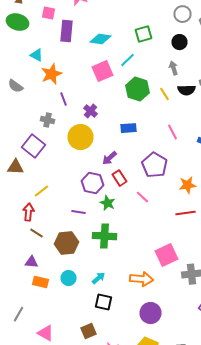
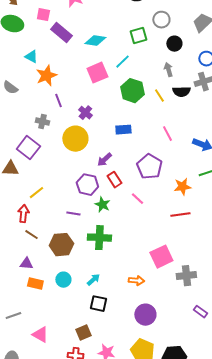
gray circle: (182, 14) -> (161, 20), moved
purple rectangle: (66, 31) -> (61, 33), turned -55
orange arrow: (142, 279) -> (136, 281), size x0.7
gray line: (18, 314) -> (13, 316), turned 42

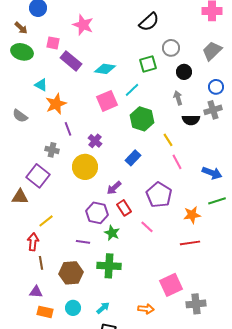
yellow line: (159, 96) -> (168, 140), moved
blue rectangle: (123, 130) -> (133, 158), turned -42
brown line: (31, 235) -> (41, 263), turned 48

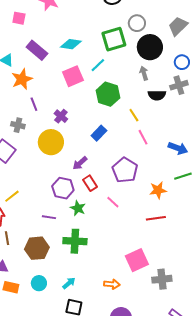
purple rectangle: (71, 61) -> (37, 50), moved
green square: (148, 64) -> (114, 39), size x1.4
black circle: (184, 72) -> (150, 47), size x1.6

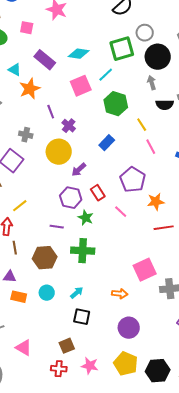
purple line: (34, 104) -> (51, 112), moved
purple arrow: (80, 163) -> (79, 170), moved
orange star: (158, 190) -> (156, 202), moved

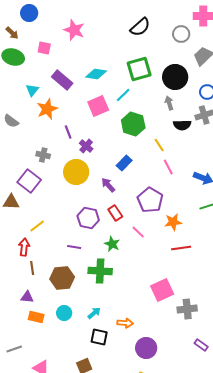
gray circle: (145, 33) -> (181, 34), moved
cyan triangle: (15, 70) -> (32, 90), turned 40
purple arrow: (79, 170) -> (108, 185), moved, turned 91
green star: (86, 218) -> (112, 244), moved
orange arrow: (120, 294) -> (125, 323), moved

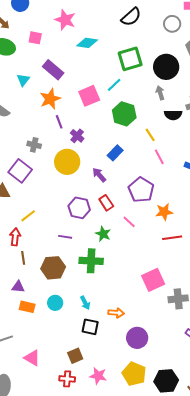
cyan diamond: (96, 74) -> (87, 43), moved
orange star: (47, 109) -> (50, 99), moved
cyan arrow: (94, 313) -> (85, 303), turned 104

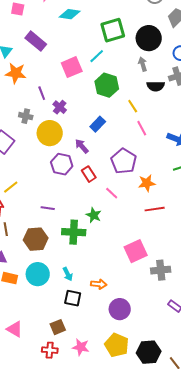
orange star: (50, 99) -> (16, 73), moved, turned 30
gray cross: (34, 145) -> (26, 116), moved
purple hexagon: (79, 208) -> (62, 164), moved
green star: (103, 234) -> (94, 215), moved
cyan circle: (55, 303) -> (38, 274), size x1.5

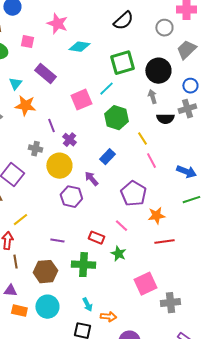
red rectangle: (89, 174) -> (96, 238), moved, turned -35
green star: (94, 215) -> (118, 254), moved
cyan arrow: (68, 274) -> (87, 305), moved

